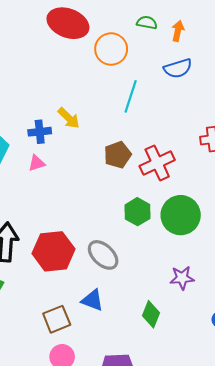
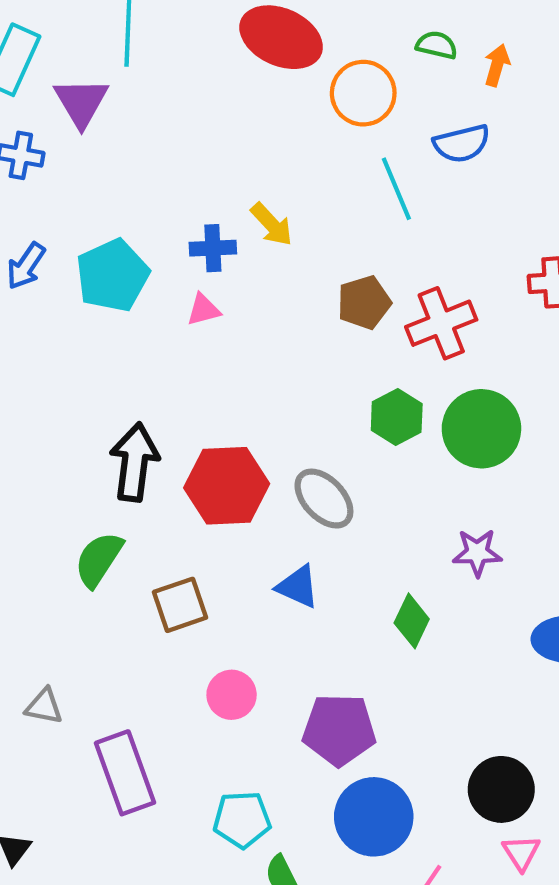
blue semicircle: (178, 68) -> (462, 143), moved
cyan line: (131, 96) -> (396, 189), turned -44
brown square: (57, 319) -> (180, 605), moved

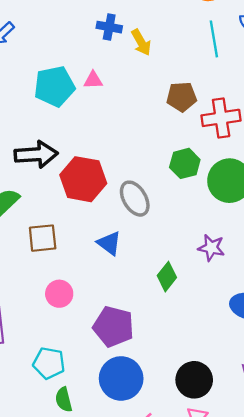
blue cross: (213, 248) -> (109, 27), moved
cyan pentagon: (113, 275) -> (54, 86), moved
black arrow: (135, 462) -> (36, 154), turned 66

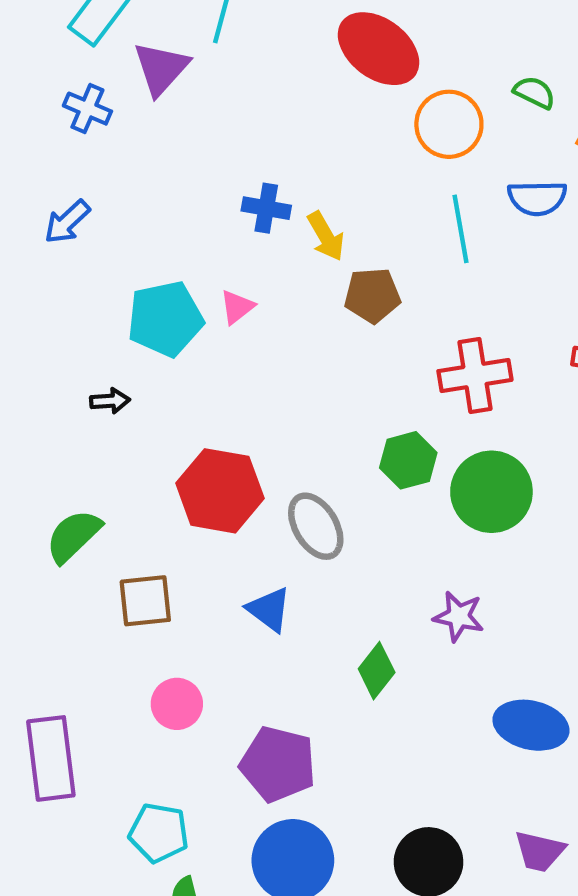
pink triangle: (93, 80) -> (237, 307), turned -36
brown pentagon: (182, 97) -> (372, 295), moved
black arrow: (36, 154) -> (110, 401), moved, size x0.5

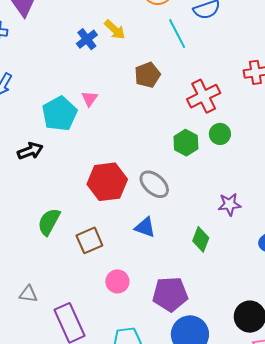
blue cross: (266, 208) -> (87, 39), moved, turned -30
yellow arrow: (326, 236) -> (115, 30), moved
black arrow: (110, 401) -> (30, 151), moved, size x1.4
green circle: (491, 492) -> (220, 134), moved, size x0.6

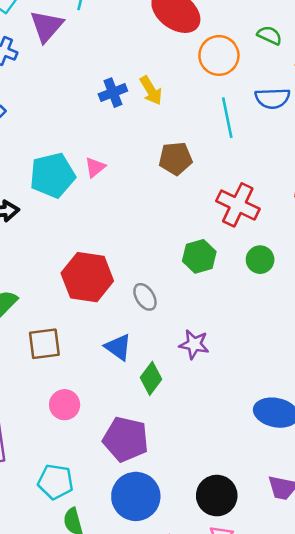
red cross: (204, 96) -> (238, 205), turned 36
green circle: (220, 134) -> (260, 260), moved
gray ellipse: (154, 184) -> (145, 297), size x0.7
purple star: (229, 204) -> (194, 344), moved
green diamond: (201, 239) -> (151, 378), moved

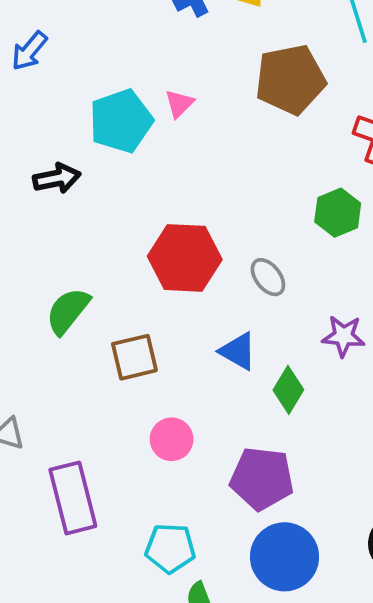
brown pentagon: (176, 158) -> (290, 79), size x1.5

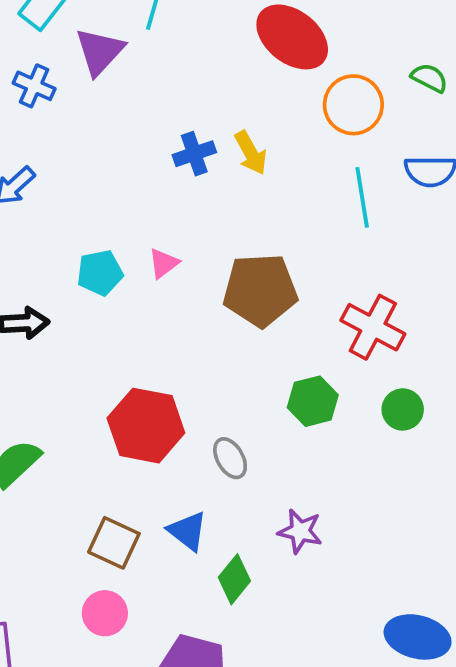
brown pentagon: (290, 79) -> (260, 290), moved
cyan pentagon: (121, 121) -> (100, 273), size x0.7
brown square: (134, 357) -> (114, 543), moved, turned 30

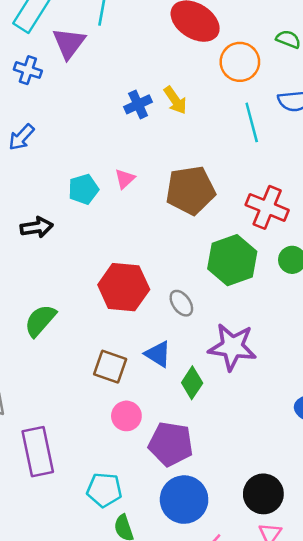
green hexagon: (313, 401) -> (232, 260), size x1.5
purple star: (300, 531) -> (232, 347), size x1.6
pink circle: (105, 613) -> (126, 416), moved

